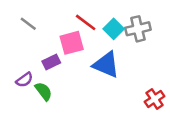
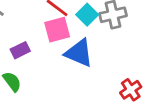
pink square: (72, 43) -> (57, 30), moved

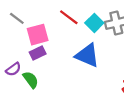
pink square: (57, 30) -> (38, 35), moved

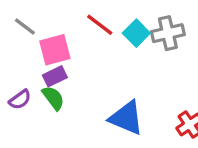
blue triangle: (87, 55) -> (126, 118), moved
green semicircle: (31, 80) -> (53, 98), moved

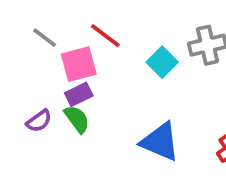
red line: (100, 25) -> (105, 36), moved
cyan square: (136, 33) -> (162, 62), moved

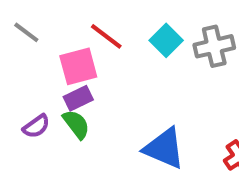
gray line: (45, 38) -> (26, 32), moved
cyan square: (162, 62) -> (166, 40), moved

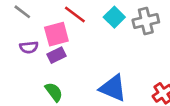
green semicircle: (76, 124) -> (54, 92), moved
purple semicircle: (36, 126) -> (29, 47), moved, turned 30

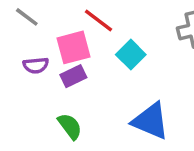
cyan square: (114, 17) -> (131, 55), moved

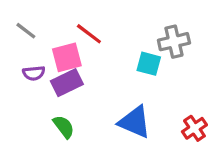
cyan square: (131, 55) -> (149, 64), moved, turned -30
purple rectangle: (73, 76) -> (67, 83), size x1.4

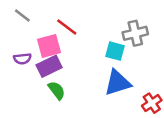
gray line: (26, 31) -> (22, 16), moved
blue triangle: (135, 122) -> (118, 83), moved, turned -40
green semicircle: (64, 127) -> (57, 90), moved

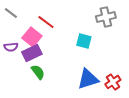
gray cross: (135, 33) -> (106, 17), moved
pink square: (49, 46) -> (32, 37), turned -36
blue triangle: (118, 83) -> (88, 79), moved

